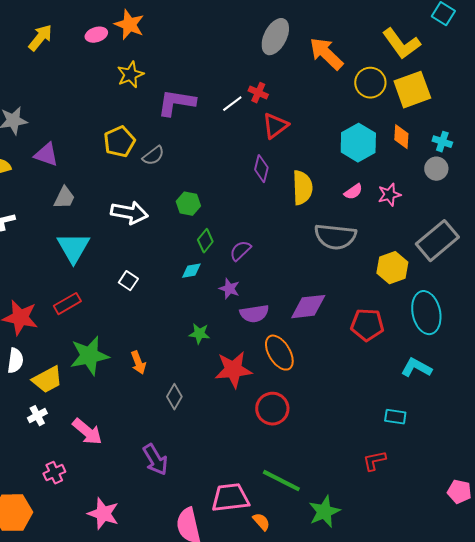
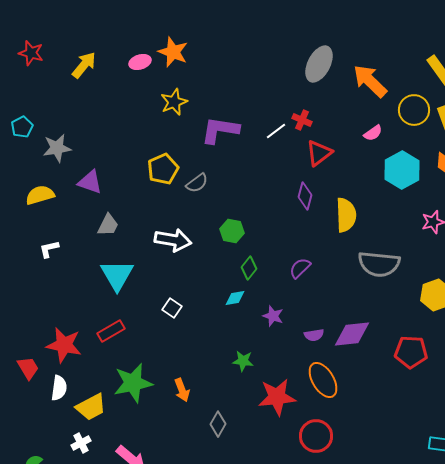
pink semicircle: (353, 192) -> (373, 133), moved
purple semicircle: (240, 251) -> (300, 268), moved
purple semicircle: (254, 314) -> (314, 335), moved, size x0.7

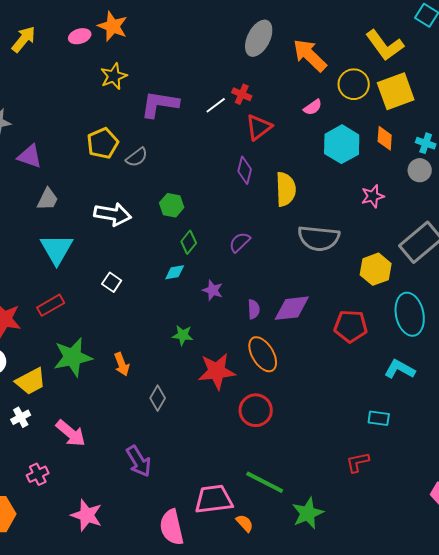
purple semicircle: (314, 335) -> (254, 309), turned -84

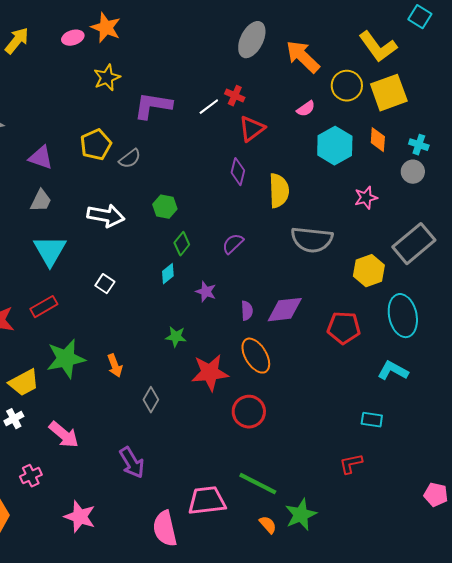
purple triangle: (30, 156) -> (41, 158), moved
cyan diamond: (175, 272) -> (168, 274), turned -30
orange semicircle: (245, 523) -> (268, 525), moved

